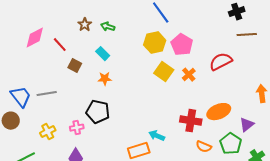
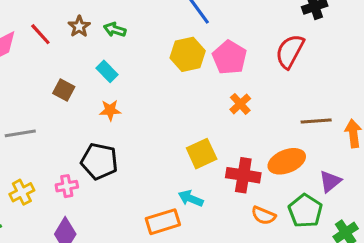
brown line: (247, 35) -> (316, 121), moved
red line: (60, 45) -> (40, 34), moved
red semicircle: (221, 62) -> (290, 51), moved, turned -35
yellow square: (164, 72) -> (202, 154), moved, turned 30

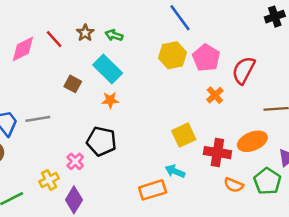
red semicircle: (290, 51) -> (244, 70), moved
cyan rectangle: (107, 71) -> (108, 69), size x1.6
pink cross: (67, 186) -> (75, 161), turned -35
yellow cross: (22, 192) -> (49, 180), moved

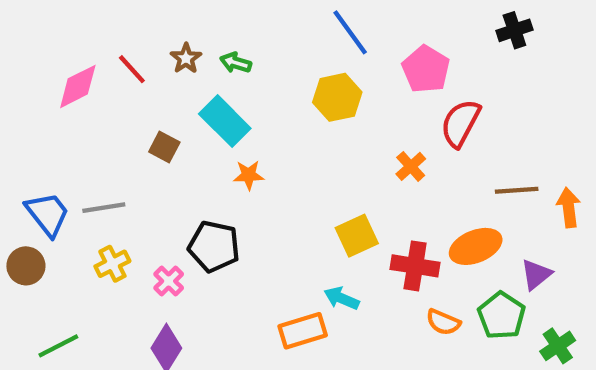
pink pentagon: (206, 58) -> (426, 69), moved
orange star: (110, 100) -> (249, 175), moved
yellow cross: (49, 180) -> (112, 264), moved

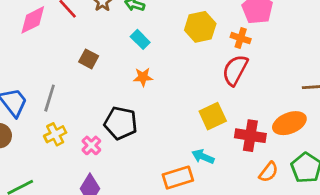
cyan rectangle: (225, 121) -> (140, 39), moved, size x0.6
red semicircle: (460, 123) -> (235, 70), moved
orange cross: (411, 166) -> (241, 38), moved, turned -30
gray line: (104, 208) -> (50, 98), turned -64
orange semicircle: (443, 322) -> (269, 172), turned -75

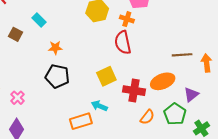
cyan rectangle: (140, 39) -> (39, 20), moved
red semicircle: (235, 70) -> (123, 43), turned -40
black pentagon: (121, 123) -> (57, 76), moved

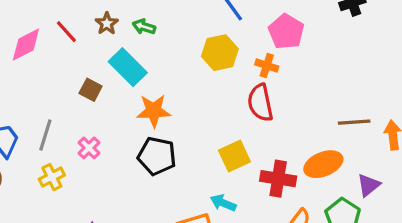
cyan rectangle: (39, 20) -> (128, 67), size x1.6
orange star: (55, 48) -> (154, 111), size x1.5
pink cross: (18, 98) -> (89, 148), moved

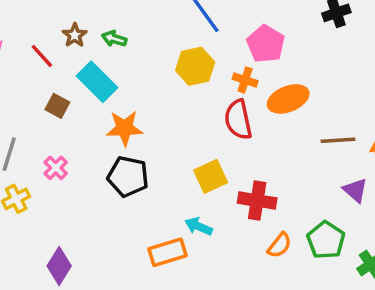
red line: (66, 32) -> (42, 56), moved
orange ellipse: (323, 164) -> (288, 99), moved
purple triangle: (369, 185) -> (355, 190), moved, turned -40

